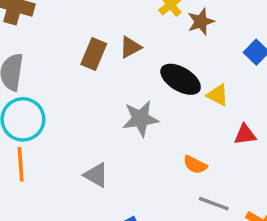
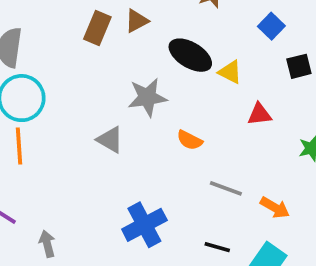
orange semicircle: (195, 165) -> (190, 140), moved
gray triangle: (96, 175) -> (110, 140), moved

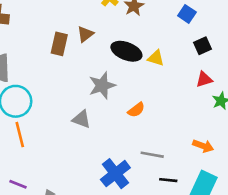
blue square: (271, 26) -> (187, 14), moved
red triangle: (259, 114) -> (204, 79), moved
orange semicircle: (190, 140) -> (136, 110), turned -54
gray line: (226, 188) -> (152, 155), moved

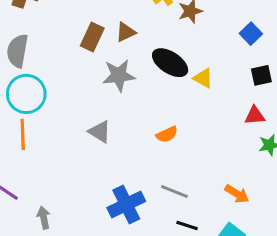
gray star: (102, 85) -> (119, 75), moved

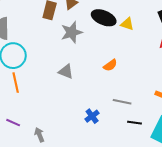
blue cross: (126, 205) -> (92, 116), size x0.6

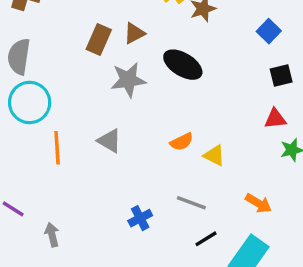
yellow triangle: (127, 24) -> (214, 155), moved
orange line: (16, 83) -> (57, 148), moved
black line: (134, 123) -> (206, 239), turned -48

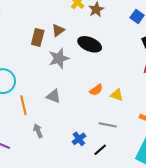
gray arrow: (52, 235) -> (38, 131), moved
black line: (206, 239) -> (100, 150), moved

